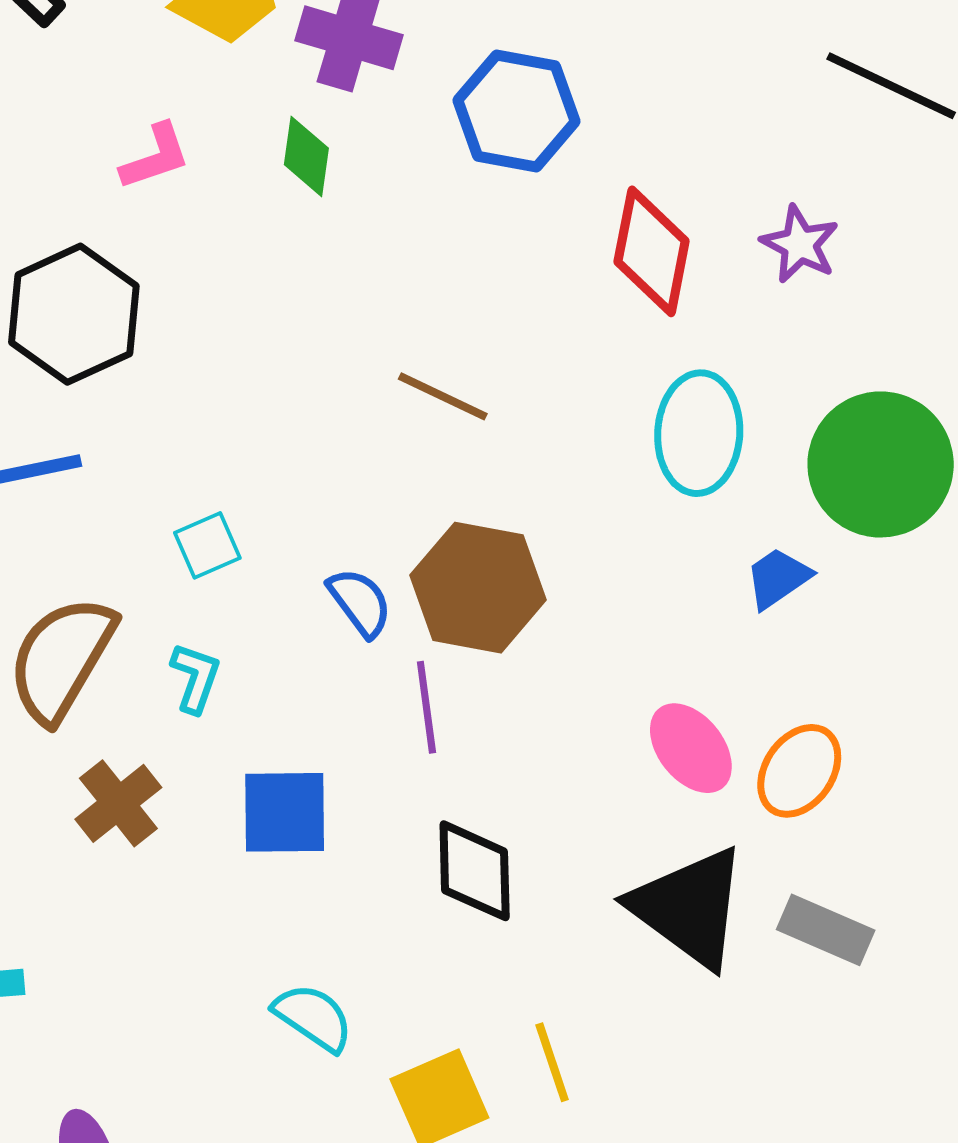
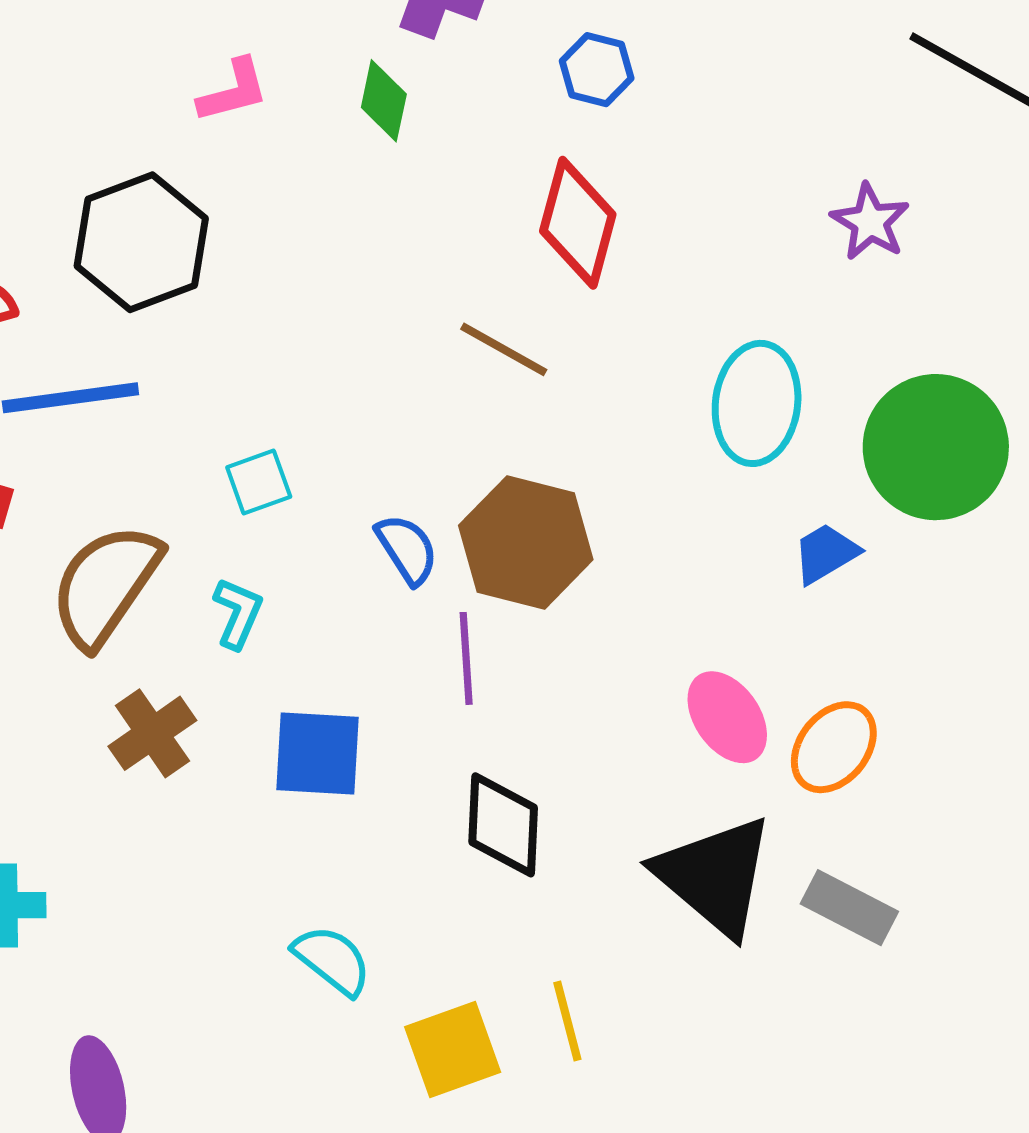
blue hexagon: (516, 111) -> (597, 70), size x0.6
red diamond: (652, 251) -> (578, 223), moved

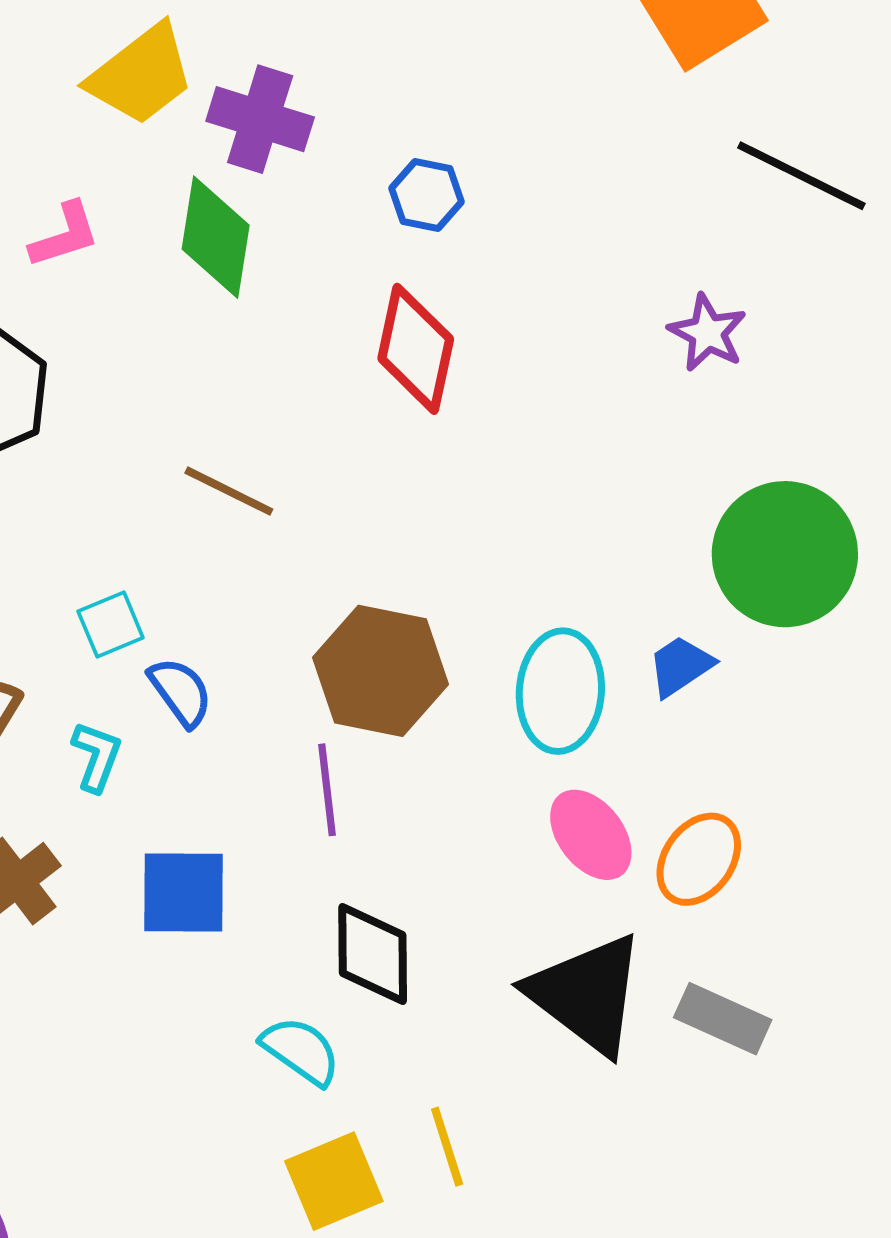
green diamond: (384, 101) -> (216, 237), size x1.5
brown line: (504, 349) -> (229, 491), moved
cyan ellipse: (757, 403) -> (560, 691), moved
blue semicircle: (407, 549) -> (181, 692), moved
cyan semicircle: (332, 960) -> (301, 1051), moved

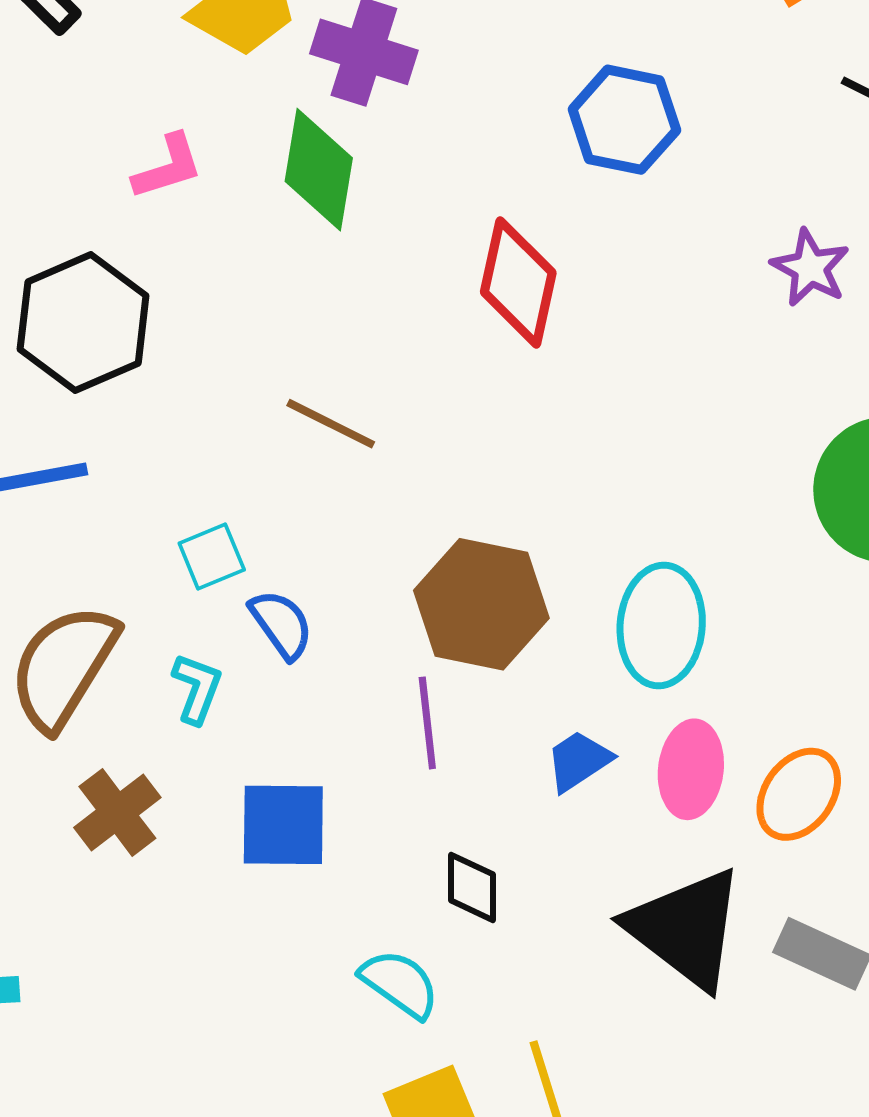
blue hexagon: (426, 195) -> (624, 120), moved, size x1.5
blue trapezoid: (680, 666) -> (579, 761), moved
pink ellipse: (591, 835) -> (691, 769), turned 44
black diamond: (373, 954) -> (472, 887), size x0.7

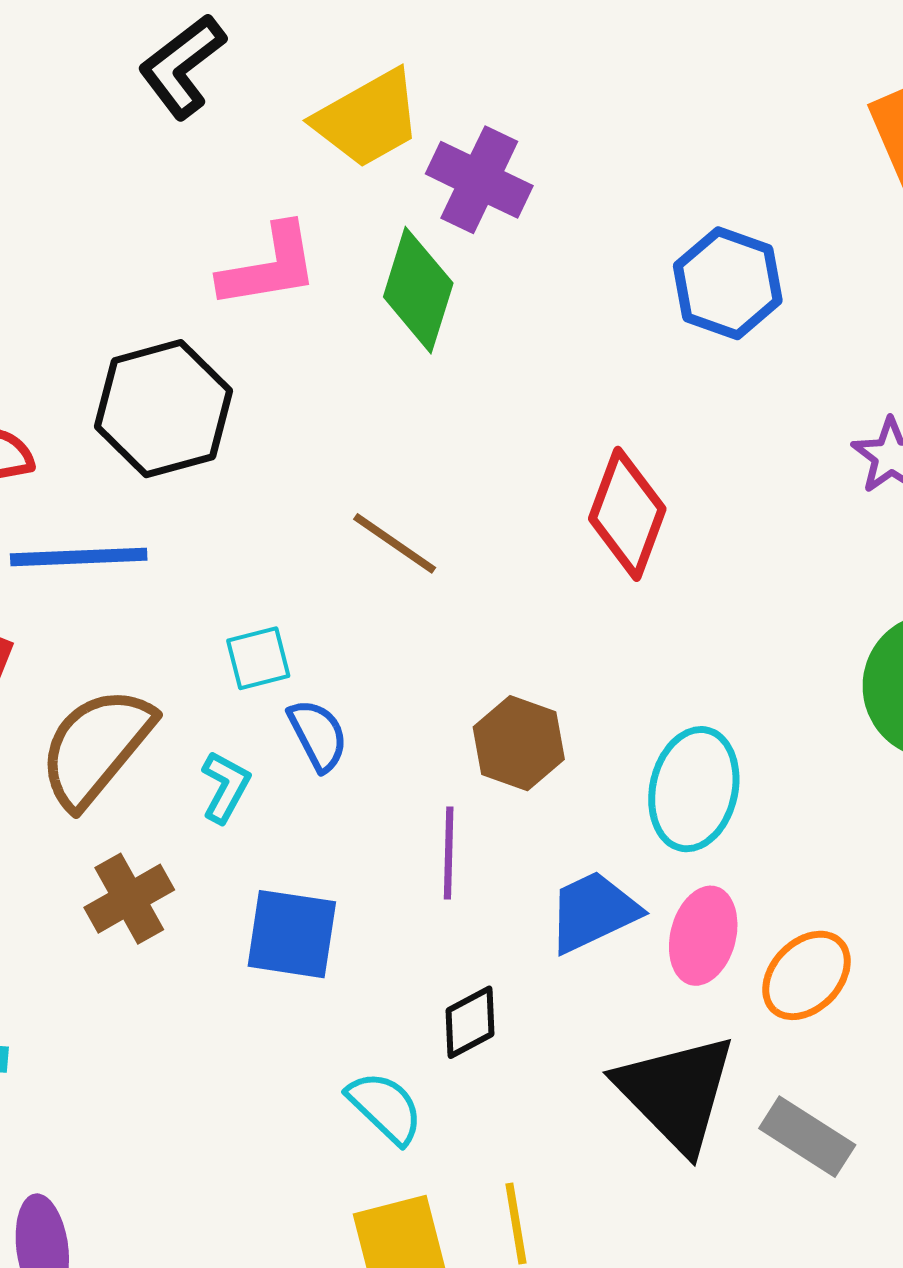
pink L-shape: (168, 167) -> (269, 266), size x1.4
red diamond: (518, 282) -> (627, 514), moved
brown hexagon: (481, 604) -> (519, 743), size x0.7
blue trapezoid: (579, 761) -> (593, 912), size x1.4
black diamond: (472, 887) -> (470, 1022), turned 54

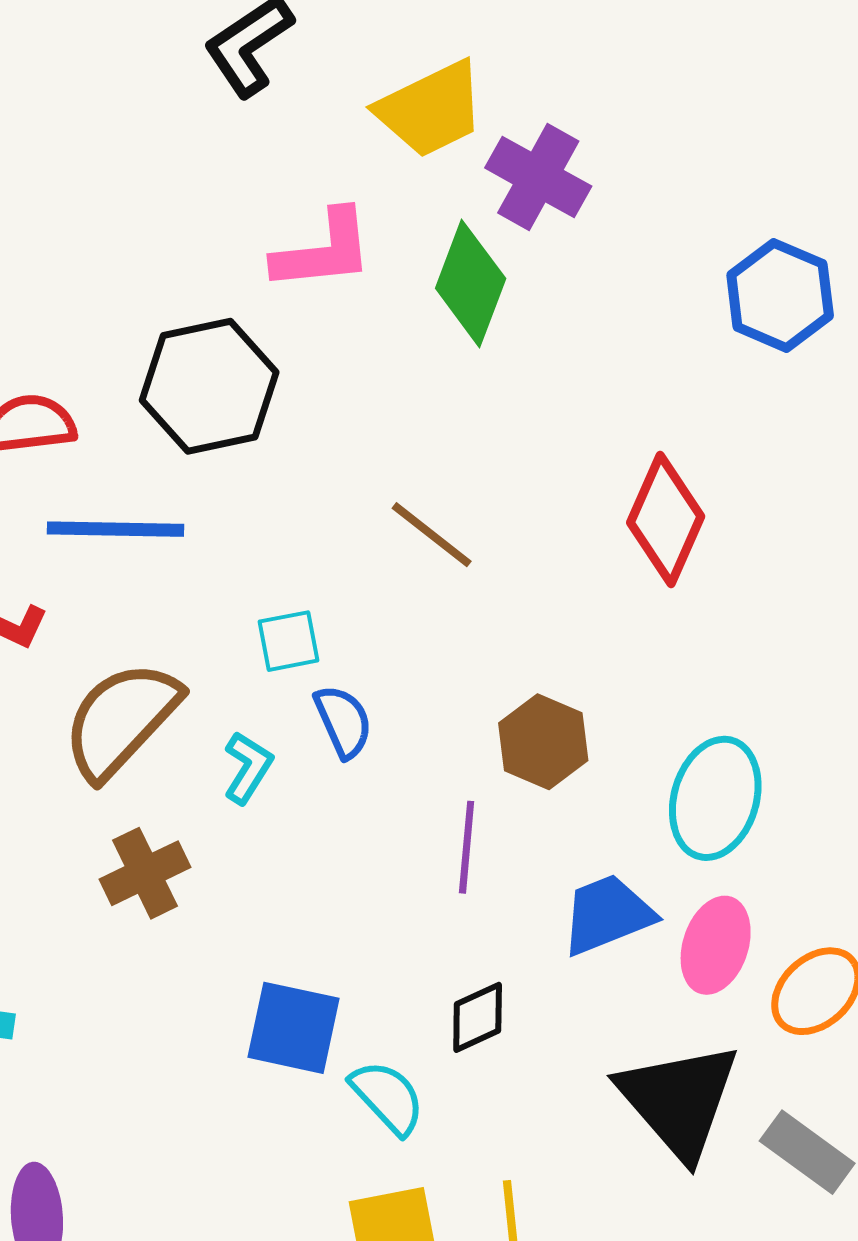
blue square: (292, 934) -> (293, 1028), moved

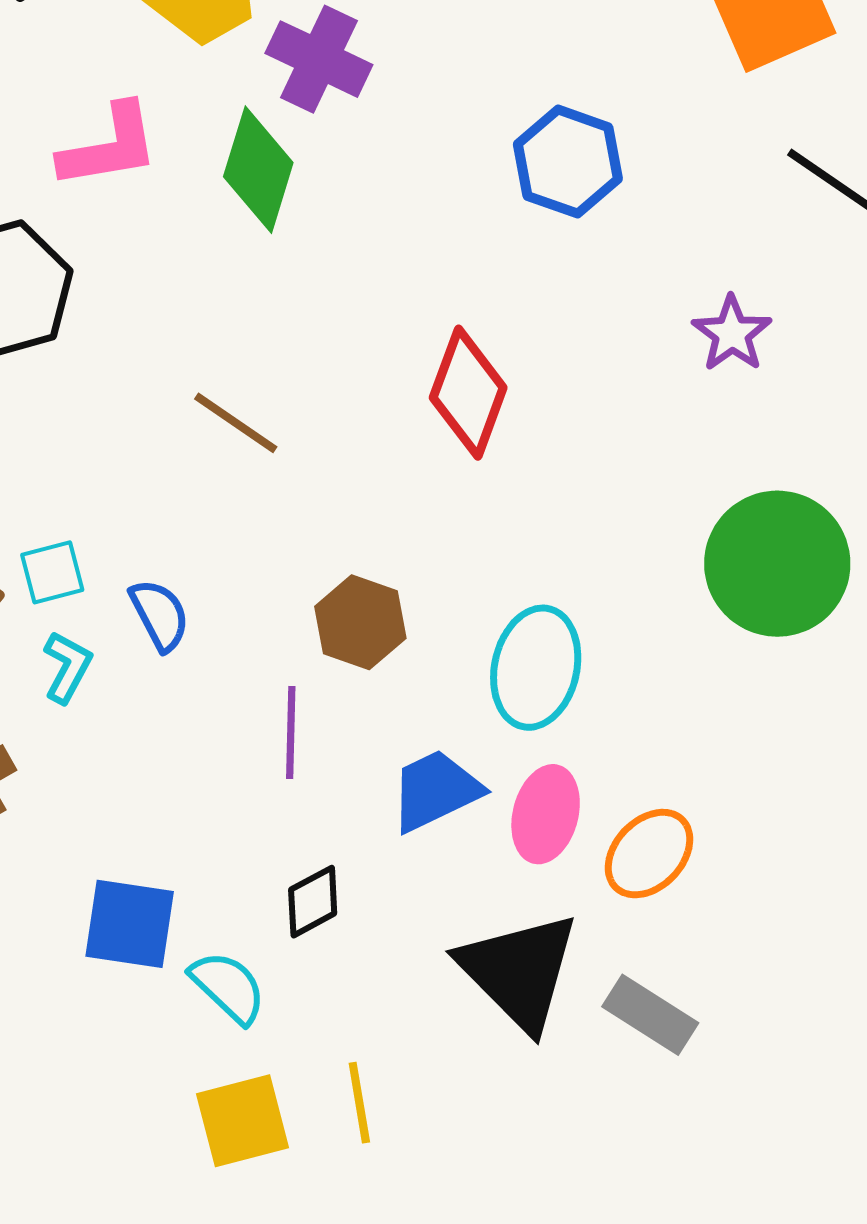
cyan square: (289, 641) -> (52, 572), moved

